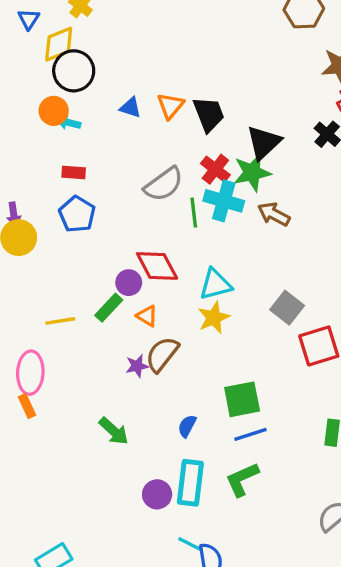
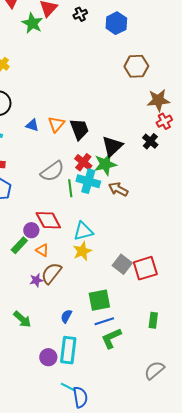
gray square: (287, 308) -> (122, 264), moved
green L-shape: (242, 479) -> (111, 338), moved

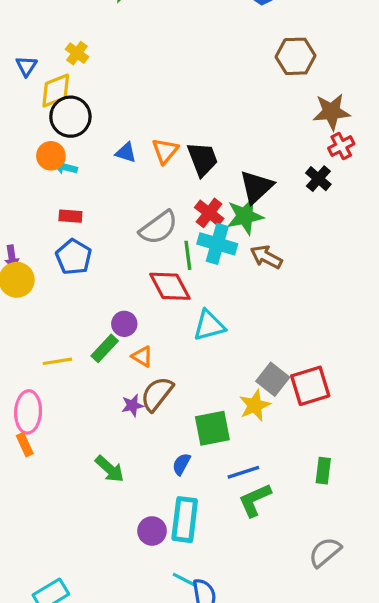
red diamond: (48, 220) -> (170, 286), moved
yellow star: (82, 251) -> (255, 405), moved
green square: (99, 300) -> (212, 428), moved

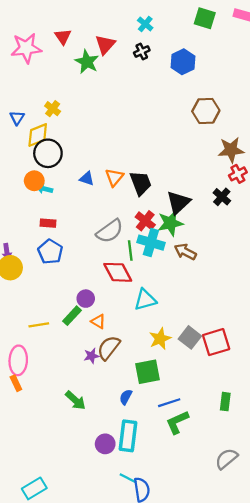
yellow star: (255, 405) -> (160, 339), moved

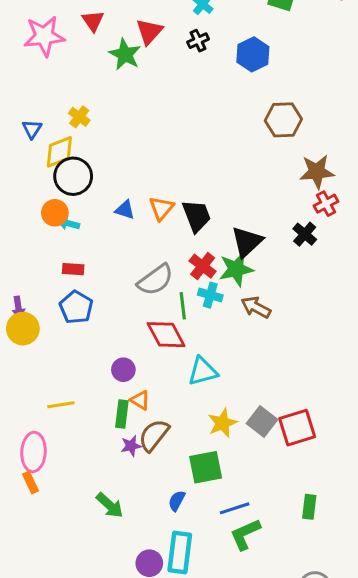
cyan cross: (151, 243) -> (210, 295), size x0.7
green rectangle: (72, 316) -> (122, 414), moved, turned -36

